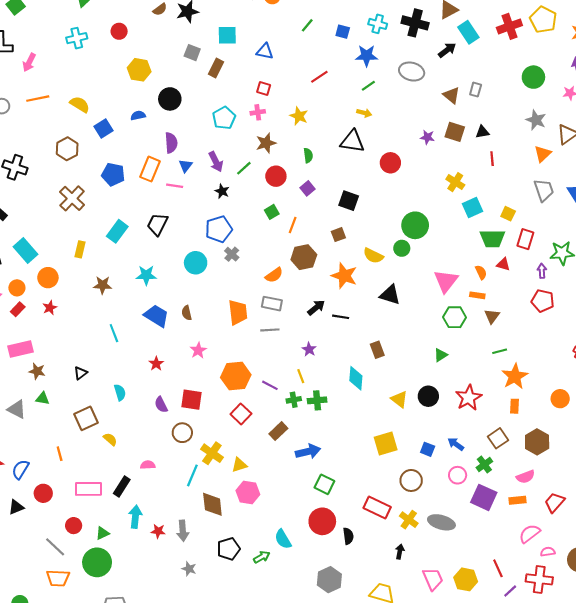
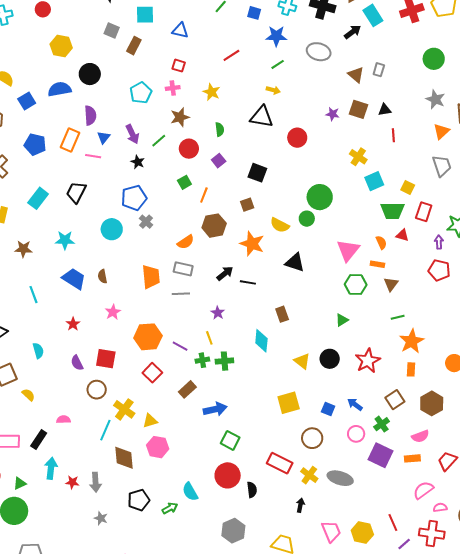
blue semicircle: (138, 115) -> (60, 89), size x1.6

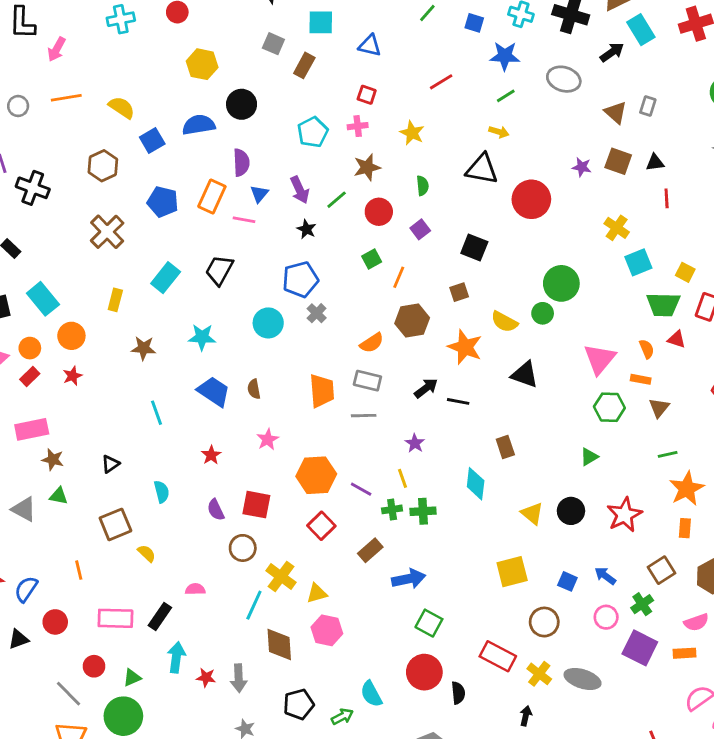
red circle: (297, 138) -> (531, 199), size x1.4

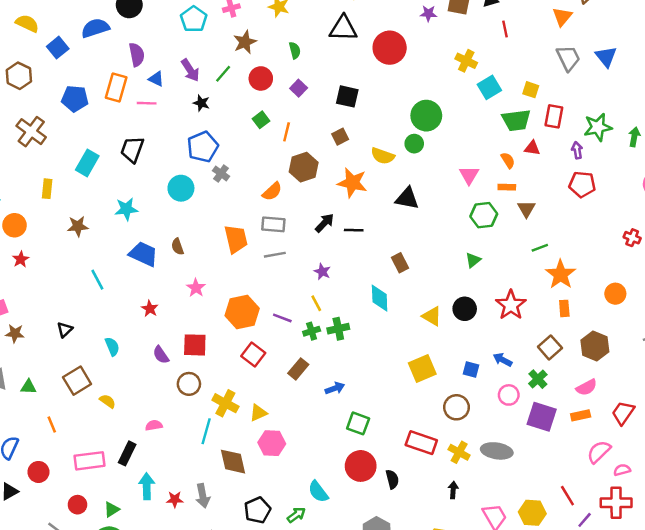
blue triangle: (259, 194) -> (156, 79), turned -35
pink triangle: (600, 359) -> (469, 175), size x0.7
green triangle: (59, 496) -> (28, 387), moved
blue arrow: (409, 579) -> (335, 388), size x0.7

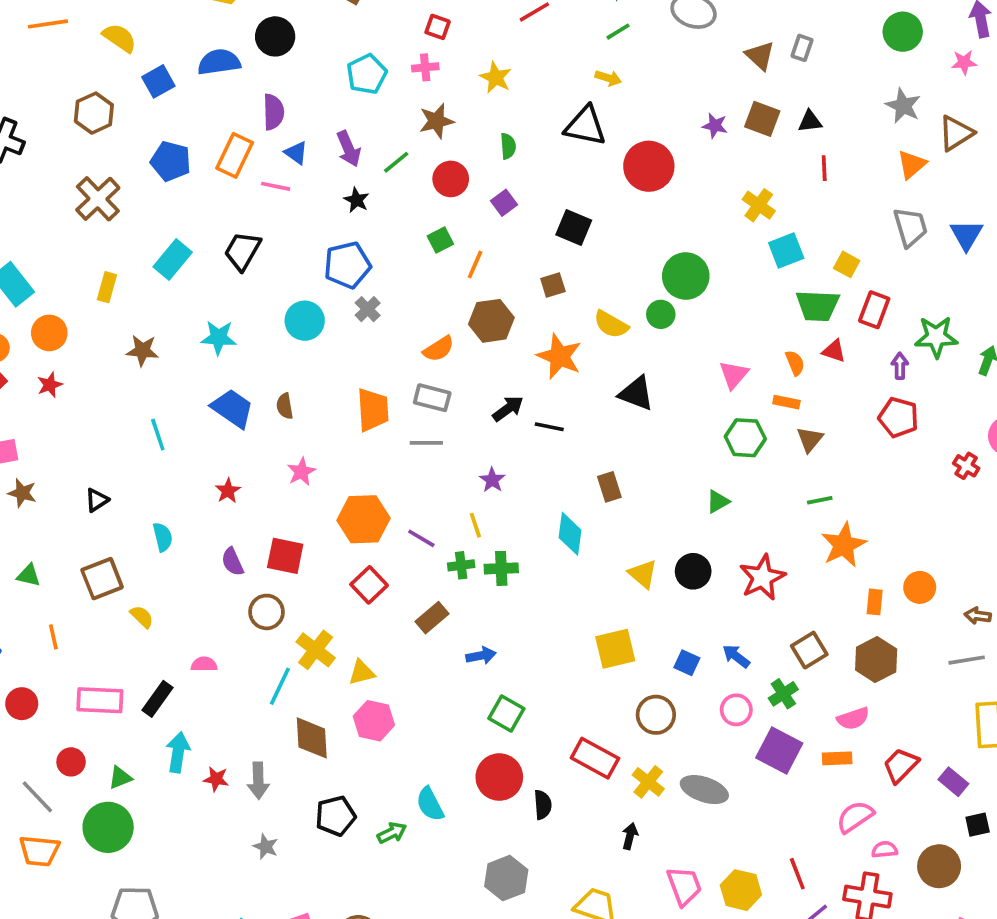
red cross: (632, 238) -> (966, 466), moved
orange rectangle: (564, 308) -> (875, 602), moved

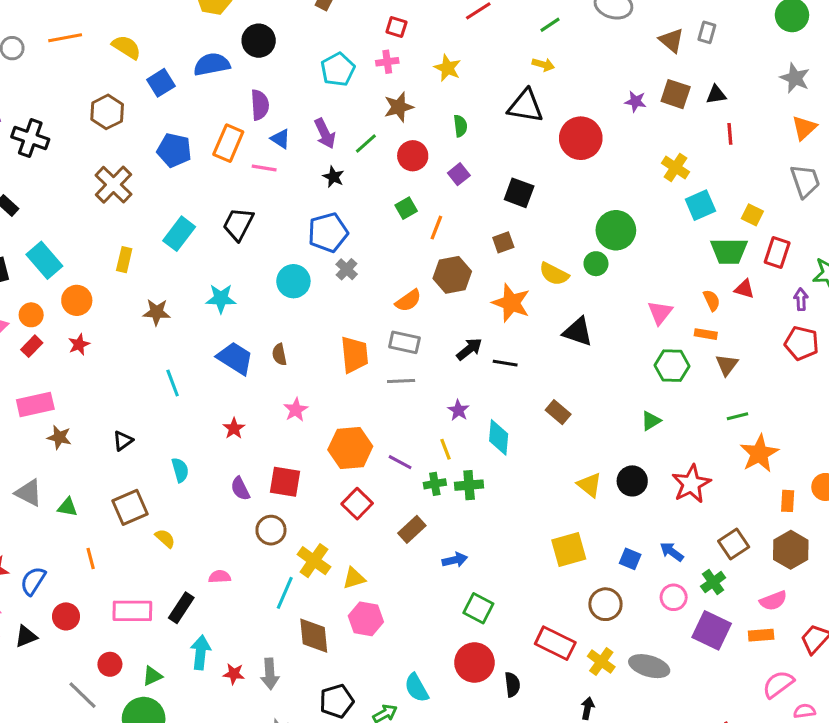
brown rectangle: (609, 487) -> (558, 412), turned -30
cyan diamond: (570, 534) -> (499, 437), moved

